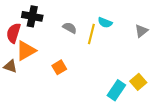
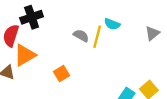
black cross: (32, 16) -> (32, 17), turned -30
gray semicircle: (70, 28) -> (81, 36), moved

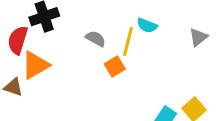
gray semicircle: (81, 36) -> (96, 39), moved
orange square: (61, 74) -> (115, 67), moved

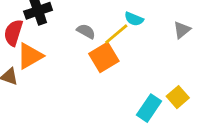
yellow line: (128, 42) -> (116, 34), turned 36
orange square: (115, 67) -> (104, 57), size x1.5

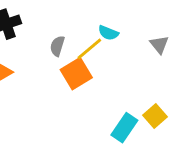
gray triangle: (182, 30) -> (159, 45), turned -30
gray semicircle: (86, 31) -> (57, 46), turned -102

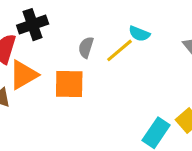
orange square: (76, 74) -> (69, 84), moved, turned 32

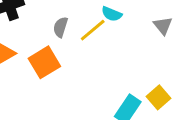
orange square: (69, 84) -> (44, 62), turned -32

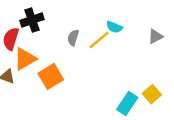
gray triangle: (163, 26) -> (155, 36), turned 42
orange square: (44, 62) -> (51, 76), moved

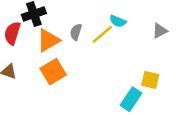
orange triangle: (25, 59) -> (48, 40), moved
yellow square: (152, 94) -> (150, 80), moved, turned -36

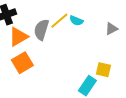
gray semicircle: (76, 32) -> (41, 30), size x1.5
yellow line: (102, 34) -> (59, 21), moved

